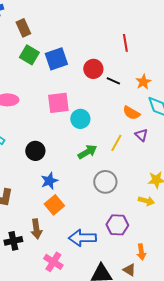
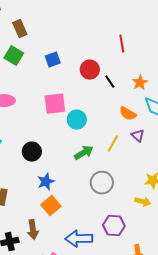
green square: (29, 55) -> (14, 56), moved
blue square: (56, 59) -> (53, 60), size x0.7
black line: (113, 81) -> (110, 82), turned 32

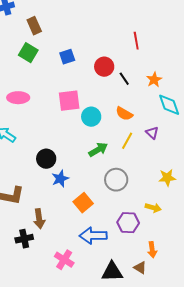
orange semicircle: (128, 114) -> (124, 114), moved
black circle: (32, 152) -> (46, 159), moved
yellow arrow: (143, 202) -> (153, 208), moved
orange square: (51, 206) -> (83, 203), moved
brown arrow: (33, 230) -> (39, 219), moved

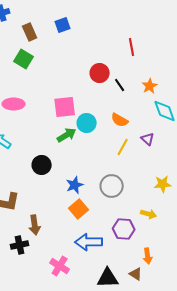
blue square: (67, 57) -> (63, 25), moved
green arrow: (98, 150) -> (67, 135), moved
blue star: (60, 179) -> (75, 185), moved

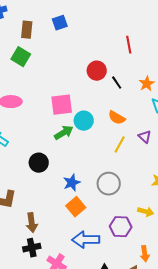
brown rectangle: (30, 32) -> (27, 30), turned 30
black cross: (20, 245) -> (32, 248), moved

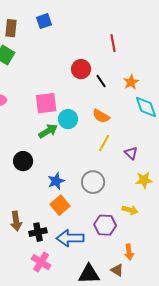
purple triangle: (145, 137) -> (131, 153), moved
black cross: (32, 248) -> (38, 232), moved

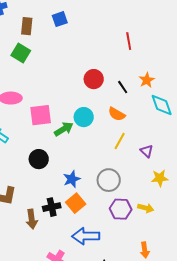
red circle: (81, 69) -> (94, 79), moved
black line: (101, 81) -> (123, 87), moved
pink square: (46, 103) -> (41, 115), moved
purple hexagon: (105, 225) -> (121, 209), moved
black cross: (38, 232) -> (52, 207), moved

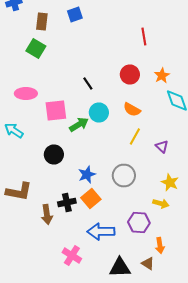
red circle: (94, 79) -> (130, 74), moved
black line: (123, 87) -> (88, 84), moved
yellow star: (160, 178) -> (170, 182), moved, turned 30
purple hexagon: (121, 209) -> (139, 222), moved

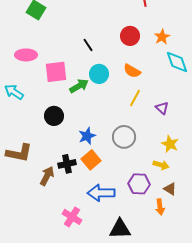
brown arrow: (47, 214) -> (47, 176), turned -144
brown triangle: (148, 264) -> (170, 189), moved

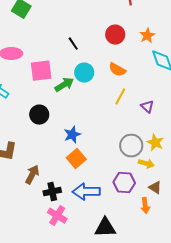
gray circle: (124, 137) -> (131, 146), moved
black cross: (67, 164) -> (52, 192), moved

